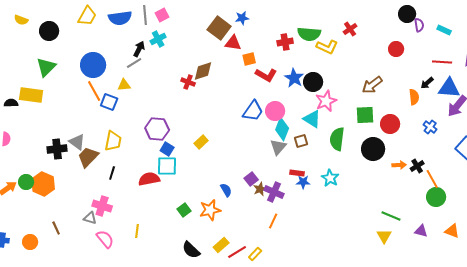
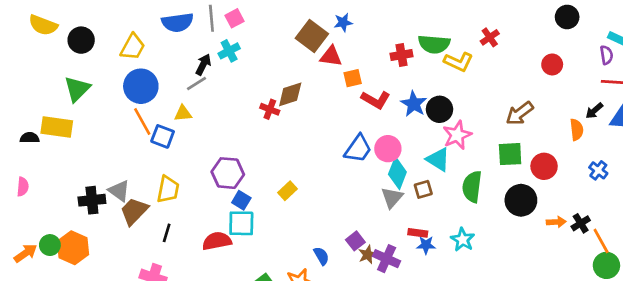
yellow trapezoid: (87, 16) -> (133, 47), moved
yellow semicircle: (21, 20) -> (43, 25), size x1.5
purple semicircle: (419, 25) -> (606, 55), moved

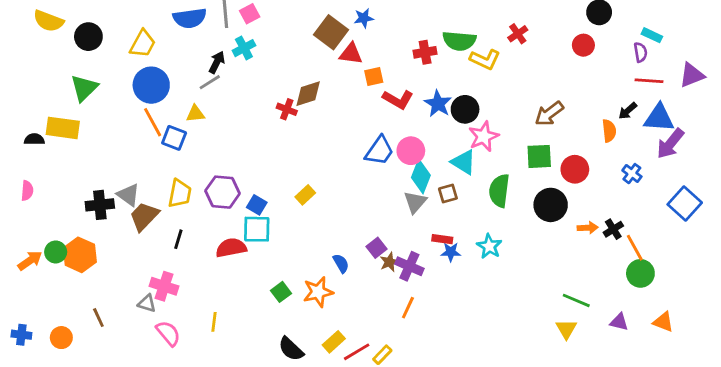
red circle: (552, 64) -> (583, 45), moved
purple hexagon: (228, 173) -> (223, 192), moved

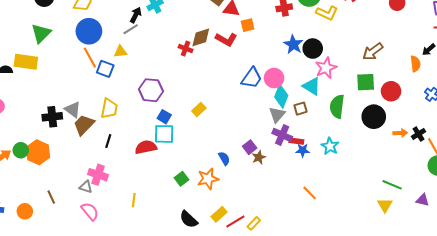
red L-shape: (398, 99) -> (226, 39), moved
purple hexagon: (223, 192) -> (151, 90), moved
purple cross: (409, 266) -> (282, 135), moved
orange line: (408, 308) -> (310, 193), moved, turned -70
pink semicircle: (168, 333) -> (90, 211), moved

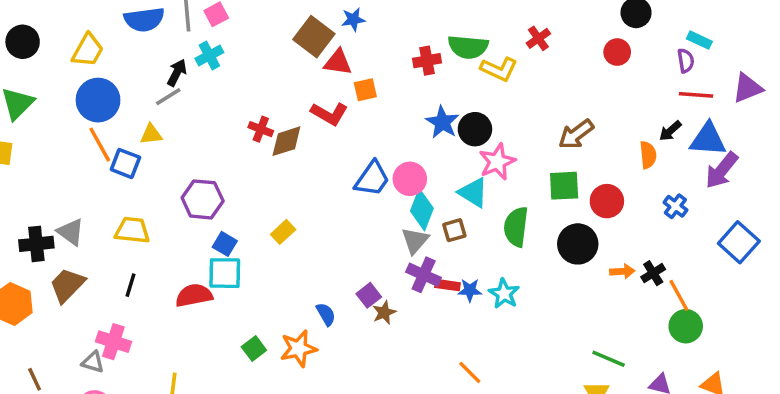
brown diamond: (201, 37) -> (286, 141), moved
yellow trapezoid: (109, 109) -> (132, 230), turned -95
brown trapezoid: (84, 125) -> (67, 285), moved
blue star: (303, 150) -> (470, 290), moved

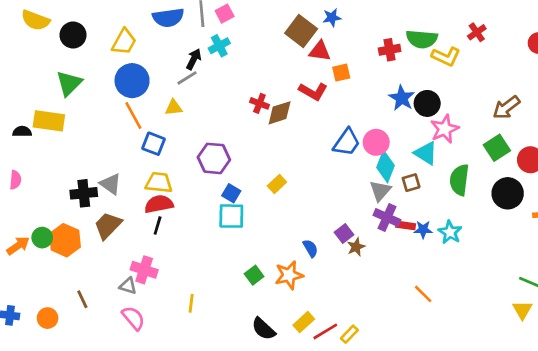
blue square: (125, 163) -> (154, 144), moved
green square: (564, 186) -> (497, 148), turned -30
red semicircle: (194, 295) -> (159, 204), moved

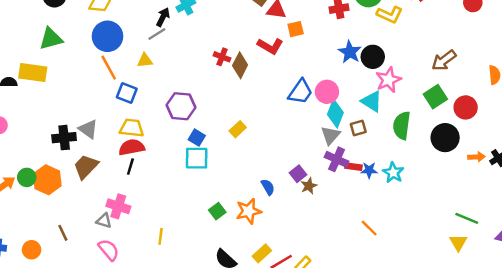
green triangle: (69, 83) -> (51, 39), turned 30
brown diamond: (280, 113) -> (240, 65), turned -45

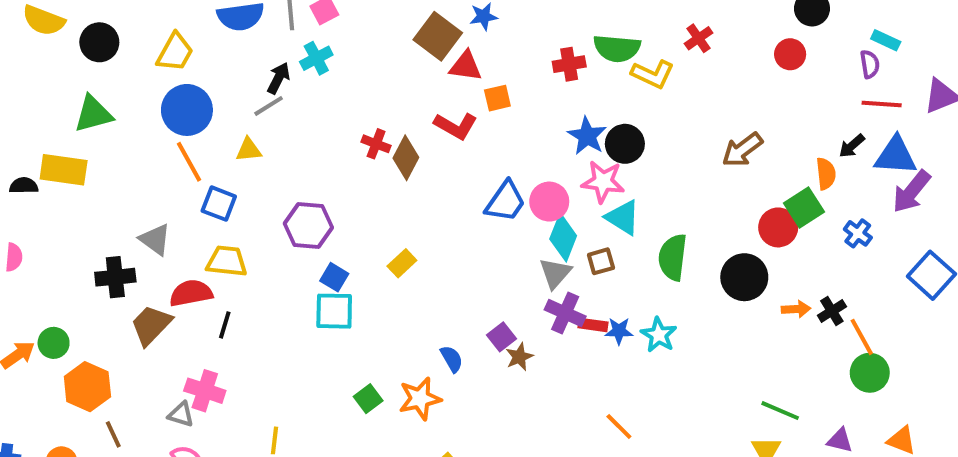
pink star: (388, 80) -> (603, 182), moved, turned 30
green square: (435, 97) -> (804, 208), moved
gray triangle: (88, 129) -> (155, 239), moved
red semicircle: (132, 147) -> (191, 293), moved
orange hexagon: (47, 180) -> (87, 387), moved

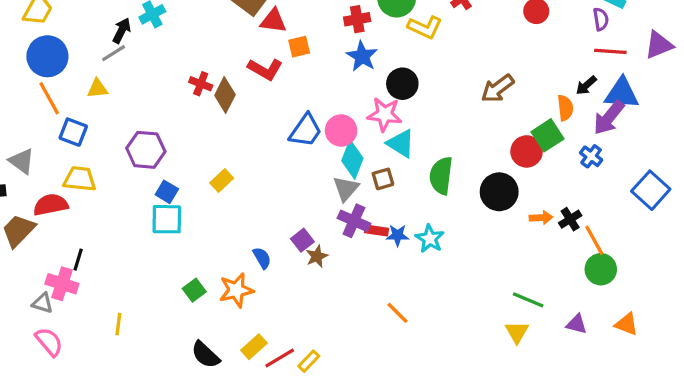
blue star: (587, 136) -> (362, 56), moved
purple arrow: (912, 192) -> (609, 118), moved
black line: (225, 325) -> (78, 260), moved

